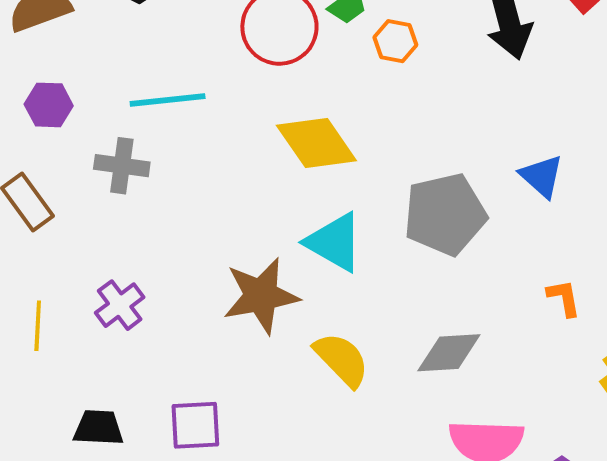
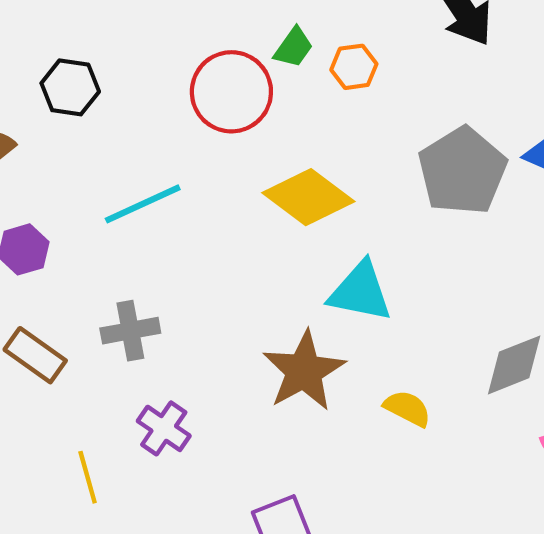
gray cross: (122, 166) -> (130, 331), moved
gray pentagon: (445, 214) -> (462, 171), moved
yellow semicircle: (342, 360) -> (407, 408), size x0.7

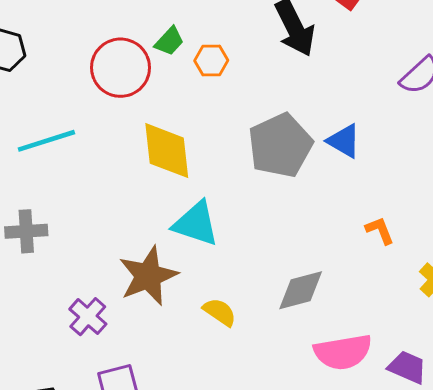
yellow diamond: (308, 197) -> (167, 151), turned 40
purple cross: (164, 428) -> (88, 317), moved

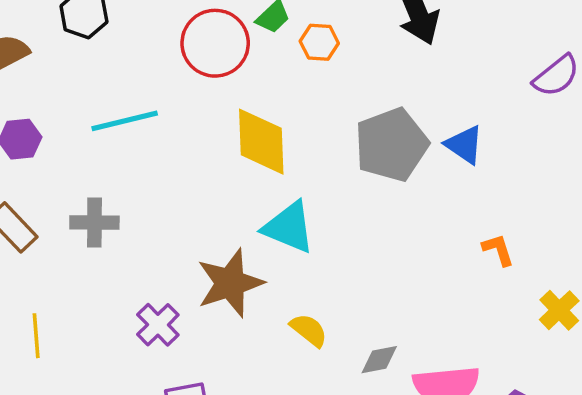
gray diamond: (301, 290) -> (379, 360), moved, size x0.7

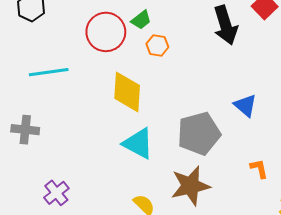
orange hexagon: (319, 42) -> (157, 45), moved
gray pentagon: (391, 145) -> (199, 134), moved
brown star: (230, 283) -> (190, 186), moved

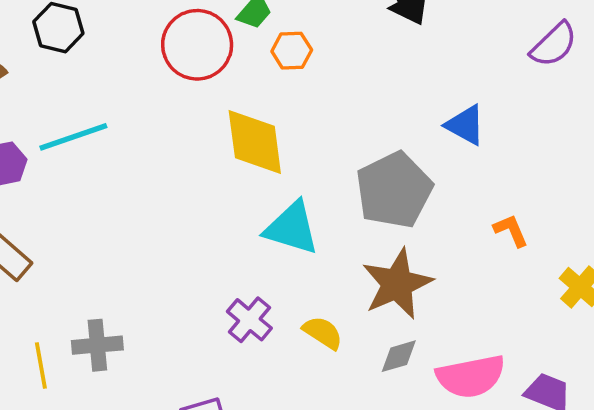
cyan line: (49, 72) -> (73, 137), moved
gray cross: (25, 130) -> (97, 345), moved
purple cross: (56, 193) -> (249, 320), moved

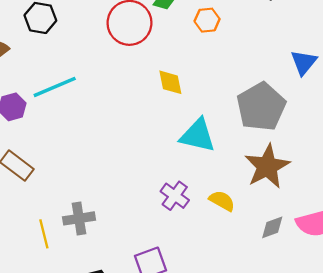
orange hexagon: (292, 51) -> (207, 20), moved
blue triangle: (465, 125) -> (304, 62), turned 44
yellow diamond: (255, 142) -> (170, 82), size x0.6
gray diamond: (399, 356) -> (272, 227), moved

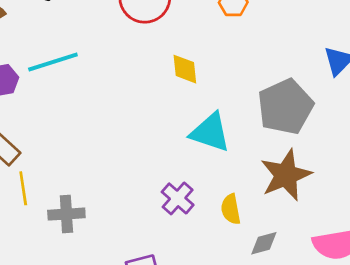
yellow semicircle: (222, 201) -> (231, 209), turned -135
gray diamond: (272, 227) -> (264, 243), moved
yellow line: (44, 234) -> (23, 188), moved

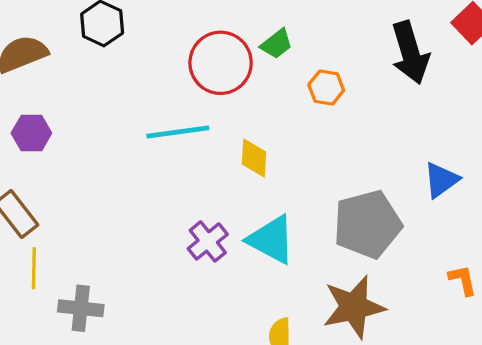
cyan line: (53, 62) -> (178, 132), moved
purple cross: (178, 198) -> (208, 241), moved

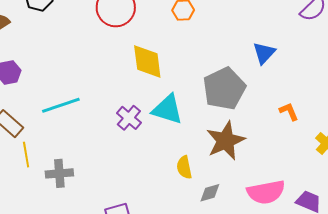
cyan line: (178, 132) -> (61, 105), moved
yellow diamond: (254, 158) -> (147, 62), size x1.5

